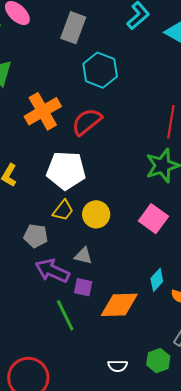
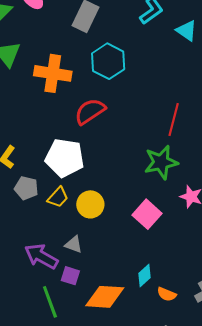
orange cross: (43, 111) -> (53, 73), moved, turned 33
gray pentagon: (36, 236) -> (26, 188), moved

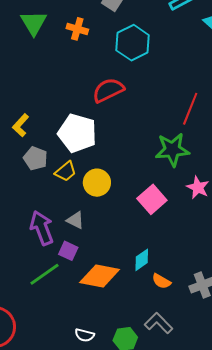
orange cross: (53, 73) -> (77, 29), moved, size x0.6
purple arrow: (41, 256) -> (42, 228), turned 32
green line: (50, 302) -> (45, 274), turned 68

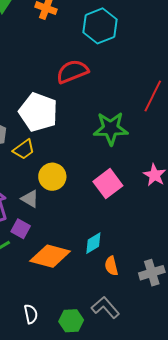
green star: (172, 150) -> (111, 128), moved
yellow circle: (97, 183) -> (52, 177), moved
orange semicircle: (161, 281) -> (111, 266), turned 42
white semicircle: (85, 335) -> (31, 314), turned -120

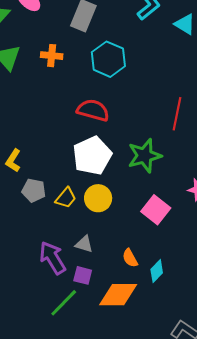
red semicircle: (72, 71) -> (93, 110), turned 52
white pentagon: (38, 112) -> (92, 156), moved, turned -30
yellow circle: (52, 177) -> (98, 198), moved
orange semicircle: (111, 266) -> (130, 258), moved

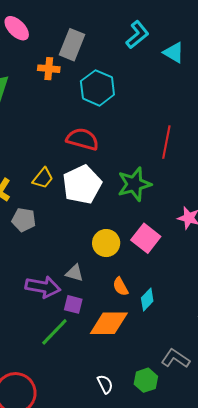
orange cross: (52, 56) -> (49, 69), moved
yellow trapezoid: (66, 198) -> (43, 178), moved
yellow circle: (98, 198) -> (106, 243), moved
purple arrow: (53, 258) -> (43, 287), turned 132

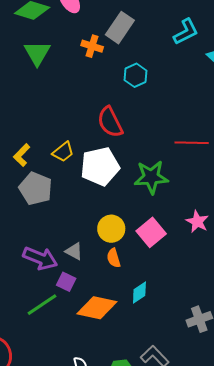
cyan hexagon: (97, 88) -> (136, 75), size x0.7
red semicircle: (82, 139) -> (110, 122), turned -144
red line: (166, 142) -> (192, 143), turned 68
gray pentagon: (24, 220) -> (36, 189), size x1.4
orange semicircle: (120, 287) -> (114, 258), moved

